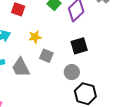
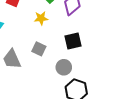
yellow star: (35, 37) -> (41, 18), moved

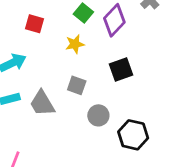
gray circle: (64, 67) -> (98, 115), moved

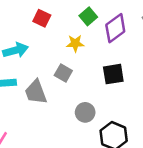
gray square: (77, 85) -> (63, 73), moved

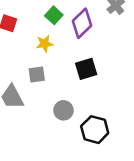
gray square: (63, 73) -> (37, 74), turned -30

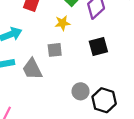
gray circle: (63, 110) -> (81, 91), moved

